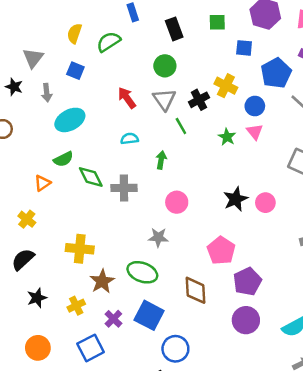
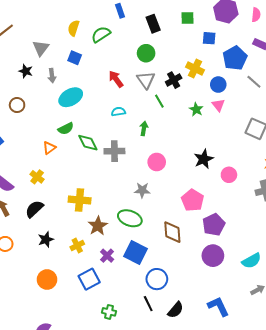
pink circle: (265, 203) -> (229, 175), moved

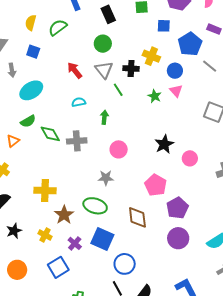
black cross: (174, 80) -> (131, 68), turned 35
yellow cross: (77, 245) -> (45, 235), turned -32

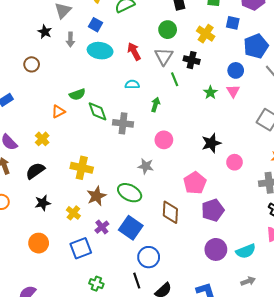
yellow cross: (151, 56) -> (206, 34), moved
cyan ellipse: (31, 90) -> (100, 51), moved, turned 30
purple circle: (178, 238) -> (216, 249), moved

